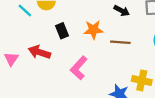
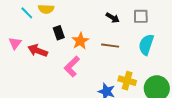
orange star: (93, 30) -> (80, 41), moved, turned -30
pink triangle: (11, 59) -> (15, 43), moved

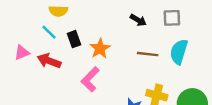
cyan line: (27, 13) -> (49, 32), moved
pink triangle: (15, 43) -> (22, 53), turned 32
brown line: (110, 46) -> (148, 54), moved

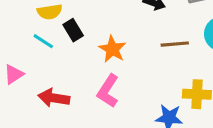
black rectangle: (74, 39) -> (73, 30), moved
red arrow: (49, 61) -> (54, 98), moved

